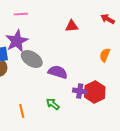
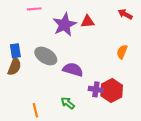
purple star: (17, 41) -> (65, 25), moved

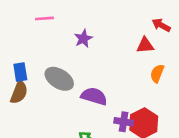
red triangle: (88, 22) -> (145, 45), moved
purple star: (65, 25) -> (83, 39), size x0.6

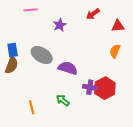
red arrow: (161, 25) -> (93, 14), moved, turned -64
red triangle: (145, 45) -> (118, 26), moved

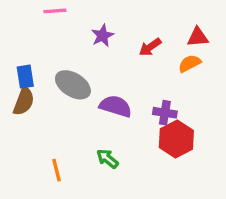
red arrow: (93, 14) -> (150, 47), moved
orange semicircle: (115, 51) -> (189, 63), moved, turned 40
purple cross: (90, 87) -> (165, 113), moved

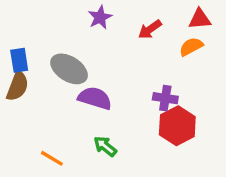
purple semicircle: (116, 106) -> (95, 98), moved
orange line: (57, 170) -> (52, 158), turned -45

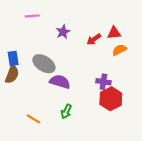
red triangle: (200, 19) -> (114, 33), moved
green arrow: (105, 146) -> (66, 111), turned -104

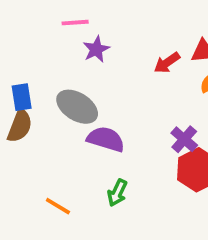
pink line: (32, 16) -> (75, 23), moved
purple star: (63, 32) -> (96, 49), moved
purple cross: (103, 82) -> (184, 139), turned 32

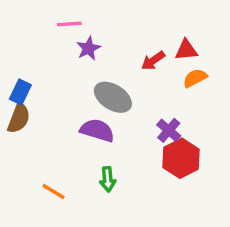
blue rectangle: (22, 97) -> (20, 92), turned 35
gray ellipse: (77, 107) -> (113, 97), moved
green arrow: (117, 193) -> (108, 179), turned -30

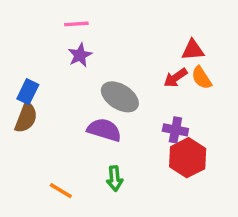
purple star: (88, 48) -> (80, 55), moved
red arrow: (153, 61) -> (175, 78), moved
orange semicircle: (195, 78) -> (202, 78), turned -95
purple cross: (169, 130) -> (175, 130), turned -30

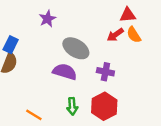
purple cross: (175, 130) -> (105, 72), moved
red hexagon: (188, 158) -> (104, 106), moved

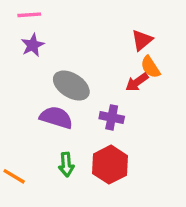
red triangle: (128, 15) -> (142, 40), turned -35
red arrow: (115, 35) -> (137, 82), moved

